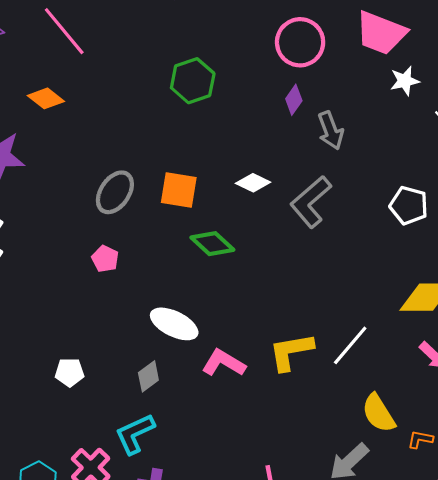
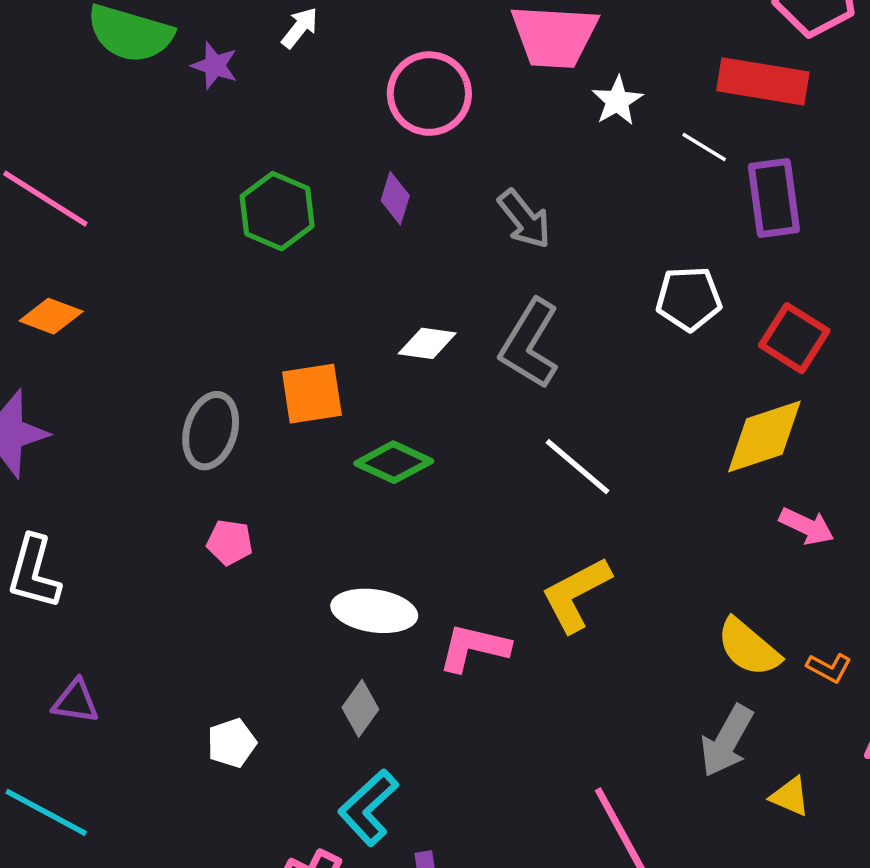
purple diamond: (294, 100) -> (395, 198), moved
white line: (350, 345) -> (578, 467), moved, turned -72
orange L-shape: (420, 439) -> (829, 668), turned -145

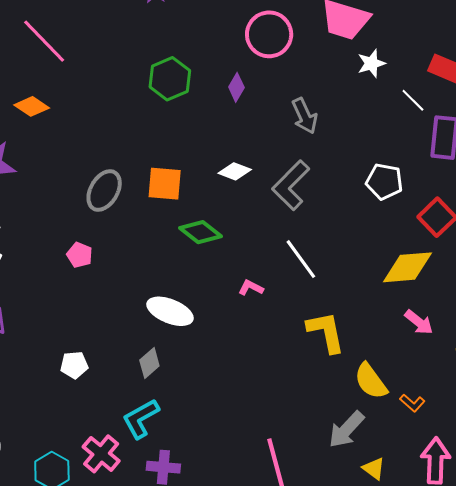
pink pentagon: (230, 542) -> (80, 255), moved
yellow L-shape: (576, 594) -> (326, 332), moved, turned 93
pink L-shape: (474, 648) -> (251, 288), moved, size x0.6

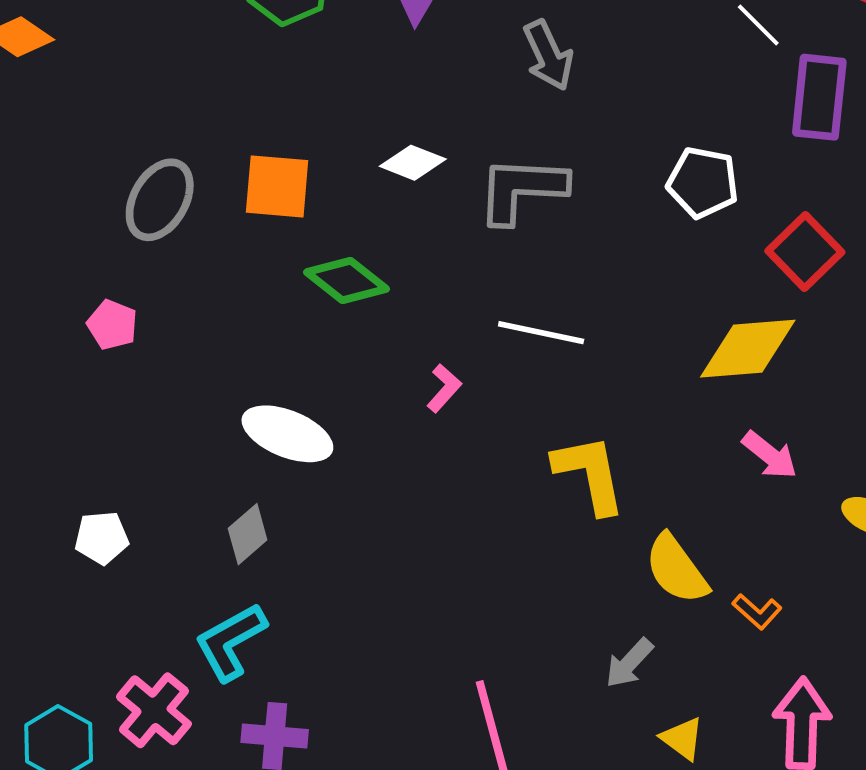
gray L-shape: (291, 185) -> (522, 190), turned 48
white line: (301, 259) -> (541, 333), turned -42
pink L-shape: (251, 288) -> (444, 388), turned 105
gray arrow: (346, 430) -> (629, 663), size x0.7

